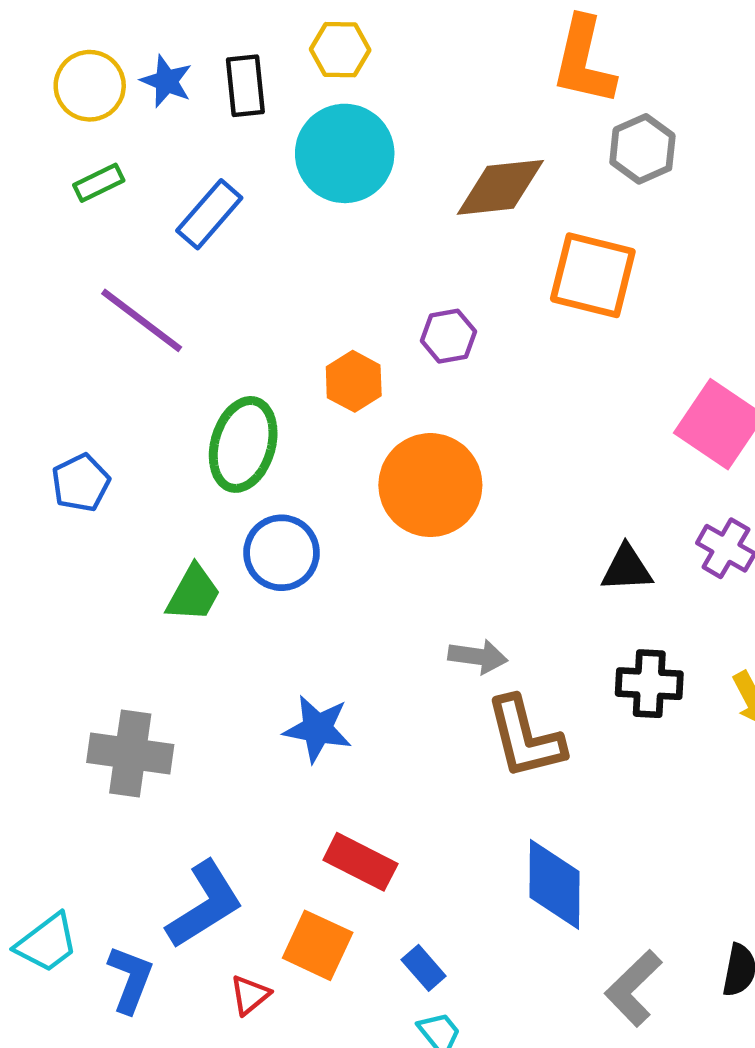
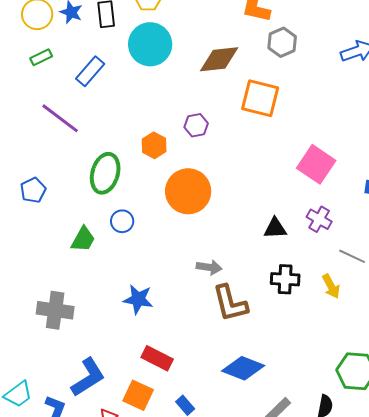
blue circle: (281, 553) -> (122, 221), size x0.7
blue diamond: (554, 884) -> (243, 368), turned -69

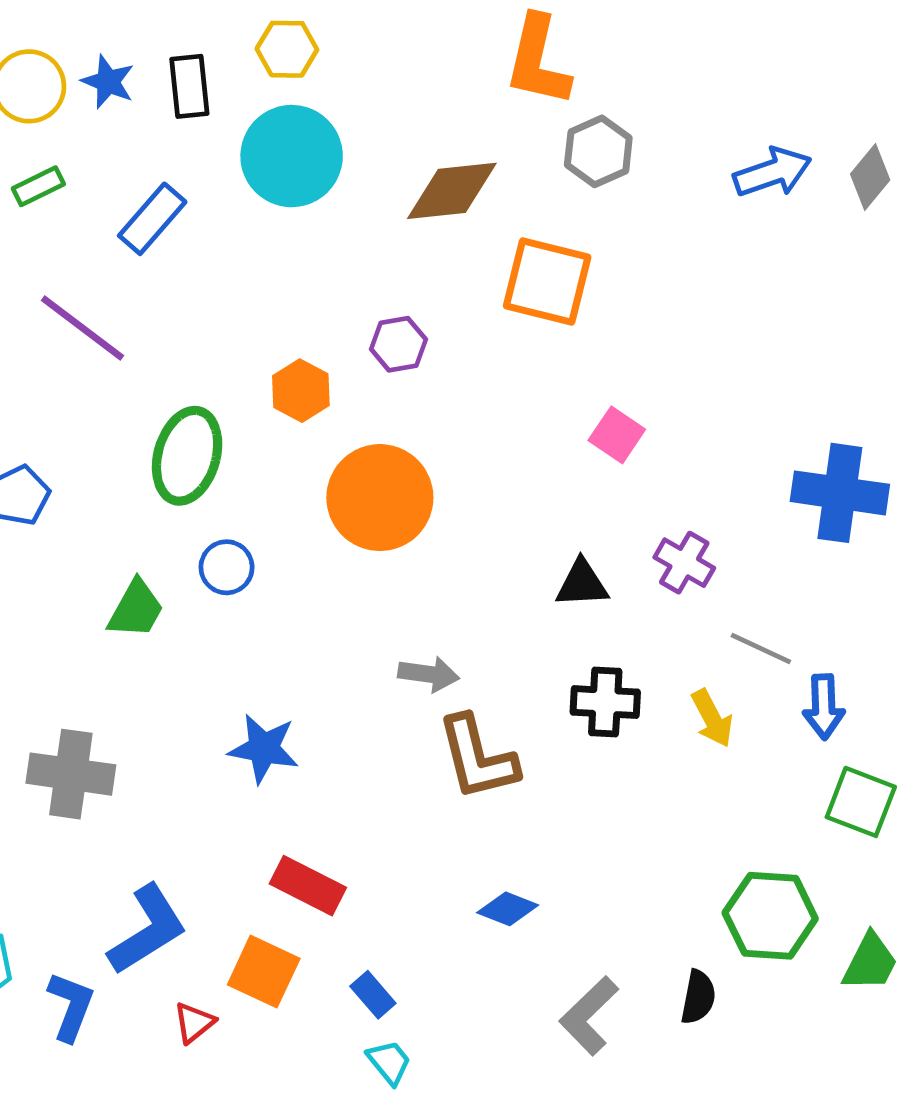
pink square: (316, 164) -> (617, 435), moved, size x0.6
blue diamond: (243, 368) -> (508, 909), size x0.6

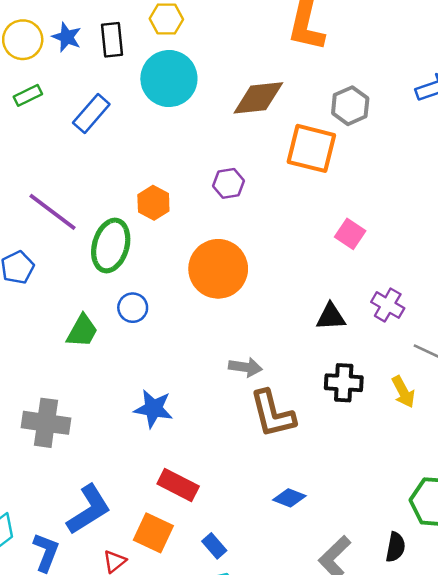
gray hexagon: (598, 151) -> (350, 106), moved
purple line: (82, 328) -> (52, 212), moved
orange hexagon: (301, 391) -> (153, 203), moved

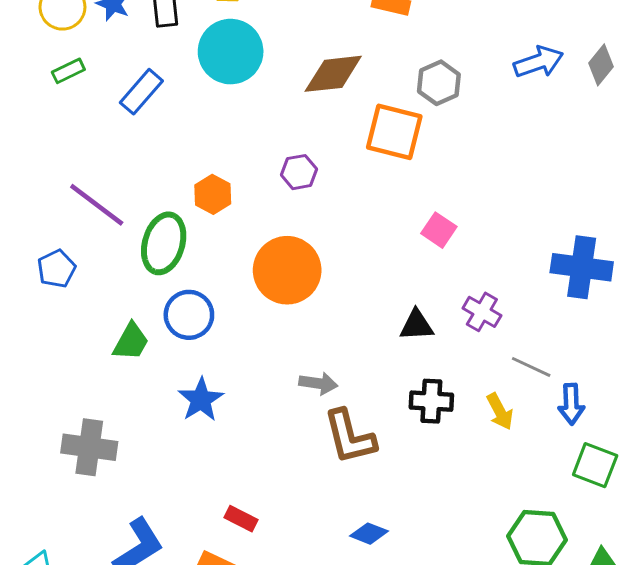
blue circle: (133, 308) -> (189, 315), size x1.4
blue star: (153, 409) -> (201, 400), moved, turned 30
red rectangle: (178, 485) -> (241, 519), size x0.7

